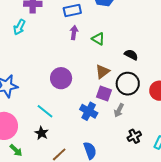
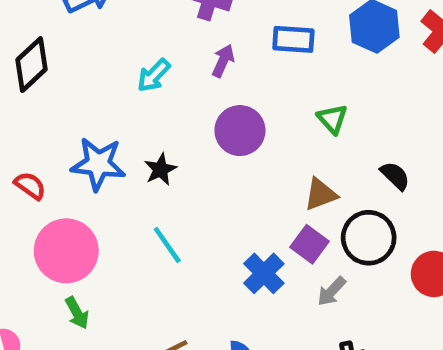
cyan arrow: (19, 27) -> (154, 75), moved
purple arrow: (74, 33) -> (223, 61), moved
purple circle: (61, 78) -> (240, 131), moved
black star: (42, 133) -> (160, 169), moved

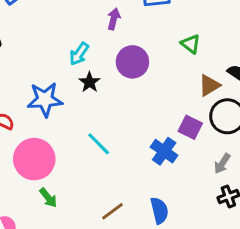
cyan arrow: (154, 75) -> (79, 54), moved
black star: (160, 169) -> (90, 82), moved
brown triangle: (320, 194) -> (209, 85), moved
gray arrow: (332, 291) -> (222, 163), moved

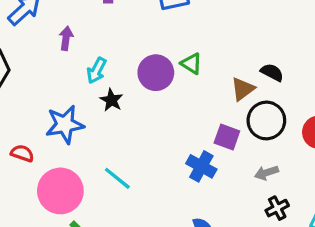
purple arrow: (114, 19) -> (66, 38), moved
green triangle: (191, 44) -> (191, 64), moved
cyan line: (99, 144) -> (117, 178), moved
gray arrow: (222, 163) -> (266, 173), turned 45

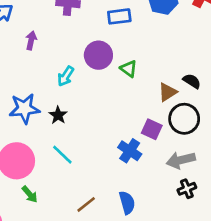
cyan arrow: (96, 70) -> (66, 76), moved
purple circle: (156, 73) -> (98, 55), moved
black star: (111, 100) -> (58, 115), moved
gray arrow: (266, 173) -> (181, 160), size x1.5

